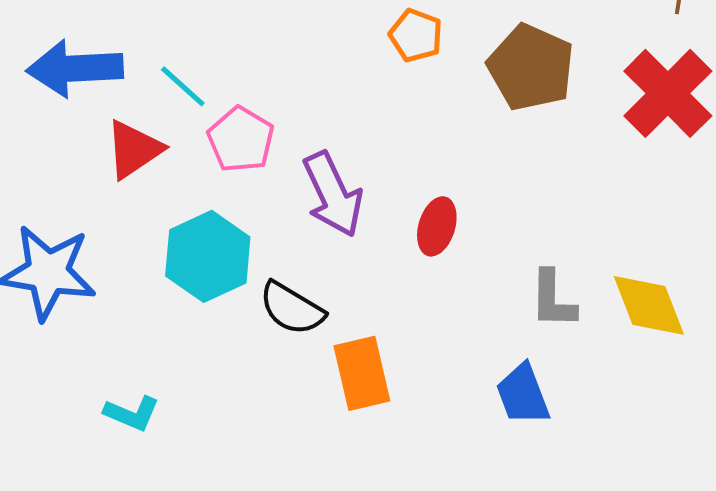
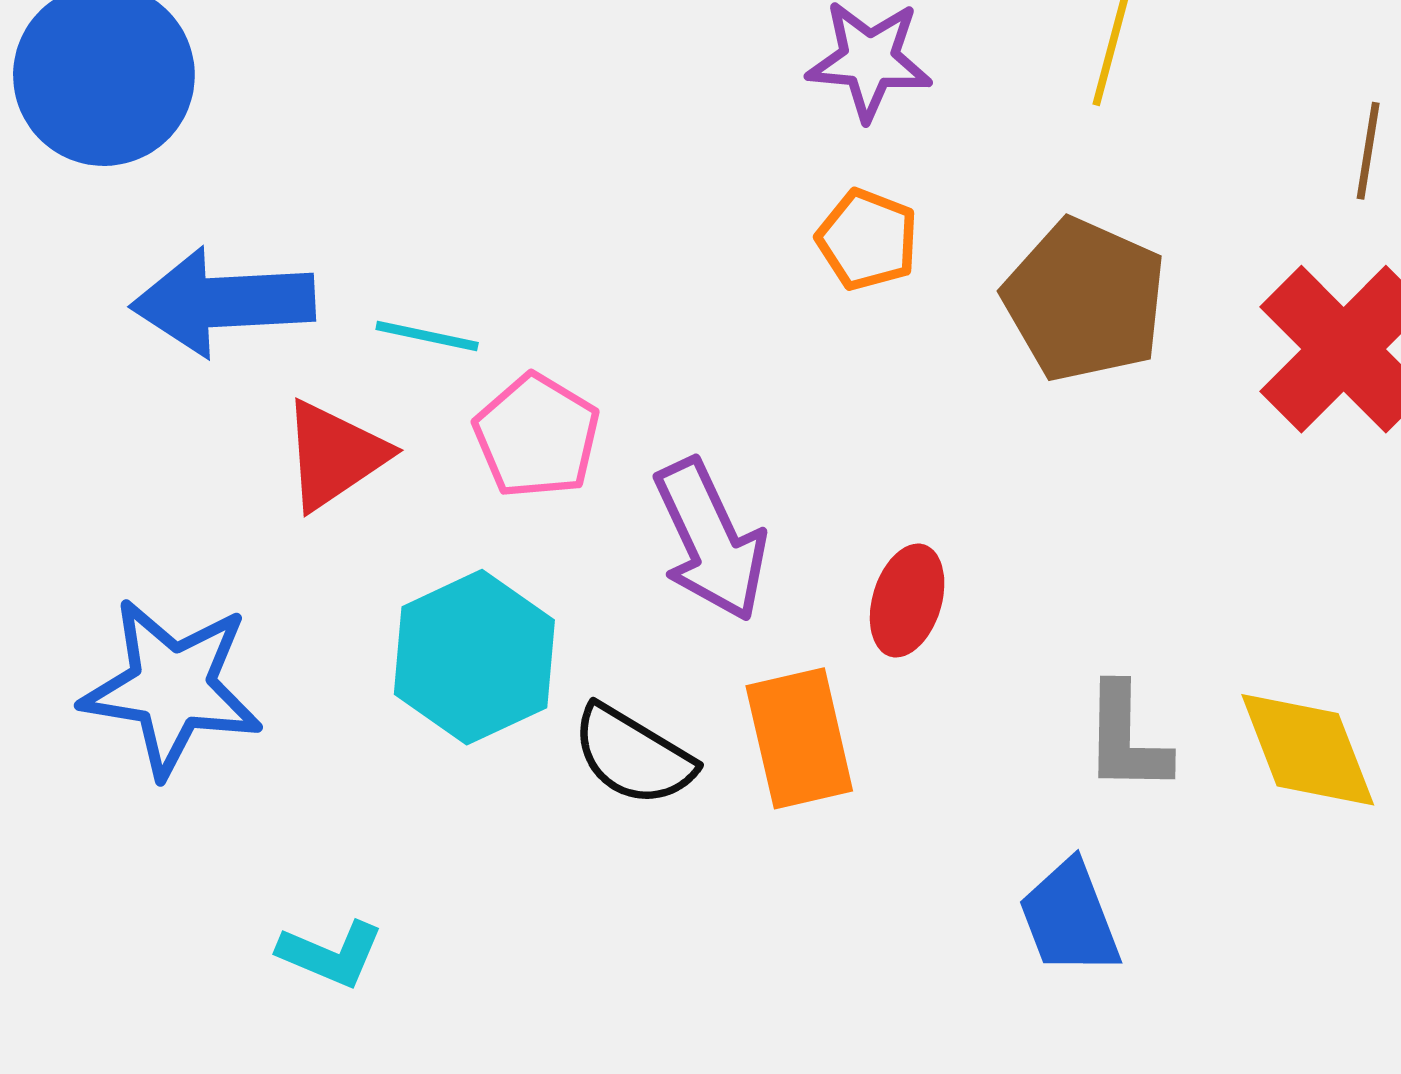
cyan line: (183, 86) -> (427, 336), turned -30
orange rectangle: (362, 373) -> (799, 738), moved

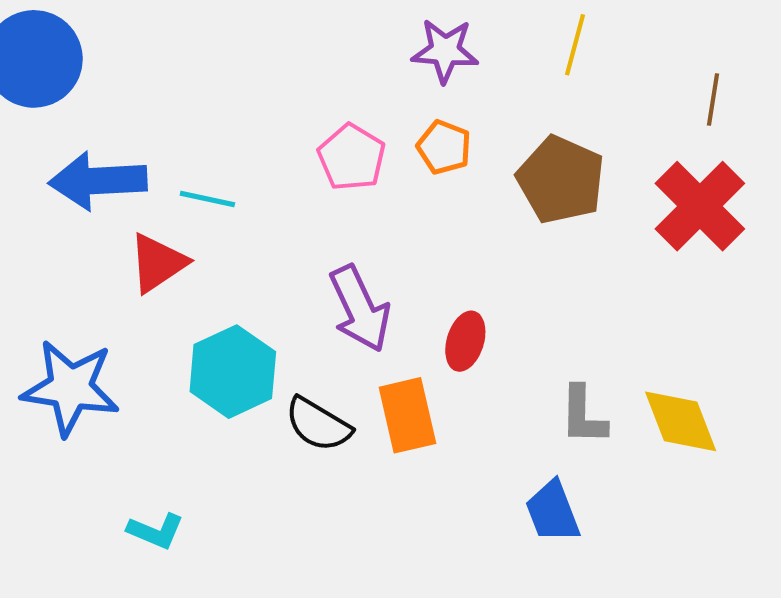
pink pentagon: (537, 436) -> (352, 157), moved

